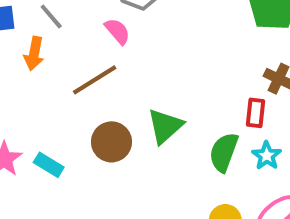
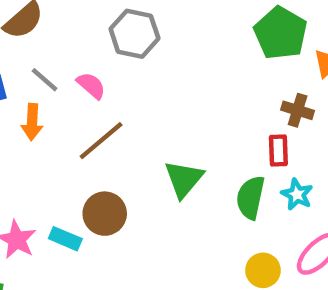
pink semicircle: (117, 31) -> (91, 85), moved
brown circle: (111, 142) -> (105, 214), moved

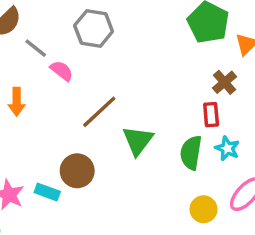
gray line: (45, 80) -> (36, 48), moved
brown cross: (298, 110) -> (225, 82), turned 35
brown line: (101, 141) -> (99, 112), moved

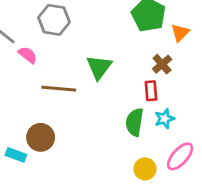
brown line: (99, 112) -> (59, 89), turned 48
green triangle: (138, 141) -> (99, 67), moved
cyan star: (227, 148) -> (164, 119), turned 30

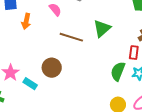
cyan rectangle: (16, 155) -> (30, 84), moved

